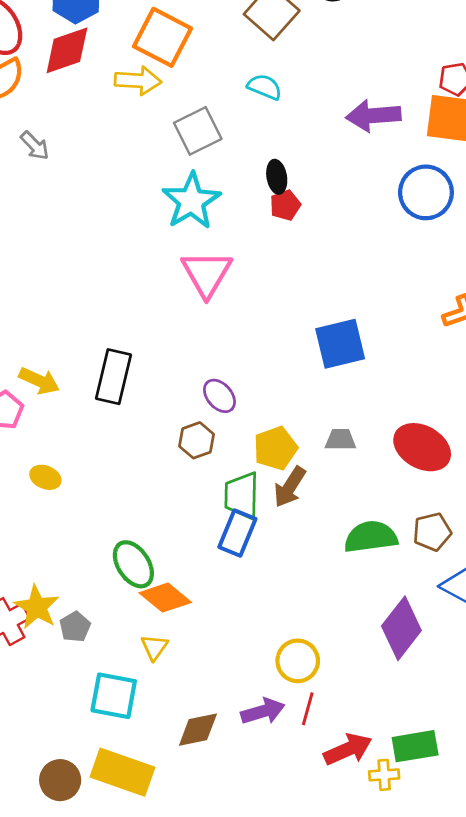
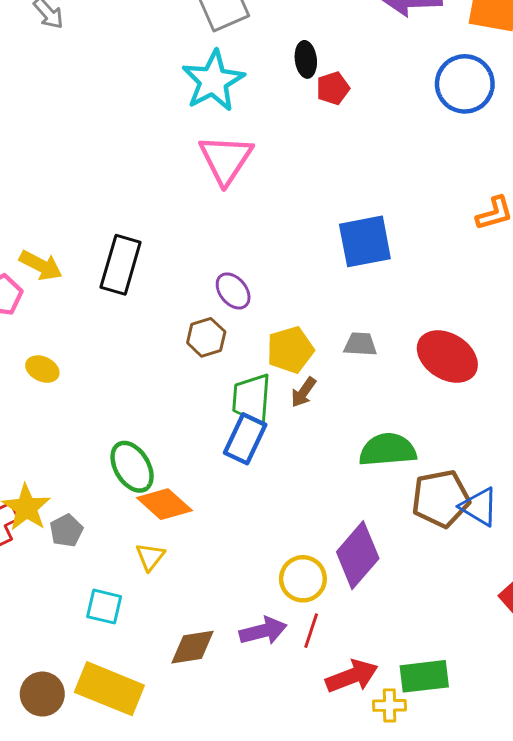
red pentagon: (285, 205) -> (333, 88), moved
brown arrow: (290, 487) -> (304, 392), size x0.7
brown pentagon: (432, 532) -> (441, 499), moved, size x1.4
purple diamond: (401, 628) -> (358, 555), moved
cyan square: (114, 696) -> (104, 607), size x0.7

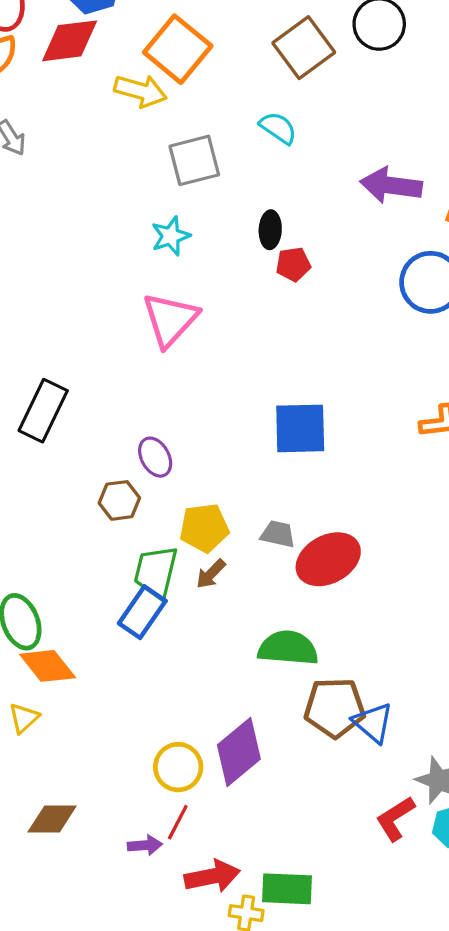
cyan star: (213, 81) -> (171, 236), size x0.6
red ellipse: (447, 356) -> (328, 559), moved, turned -70
purple arrow: (263, 631) -> (145, 845), moved, size x0.7

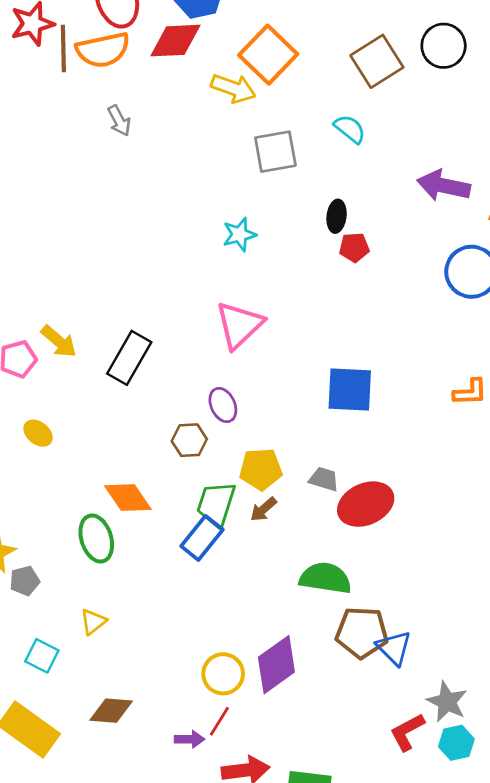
cyan star: (171, 236) -> (239, 234), moved
pink triangle: (170, 319) -> (239, 325), moved
orange diamond: (48, 666) -> (128, 498), moved

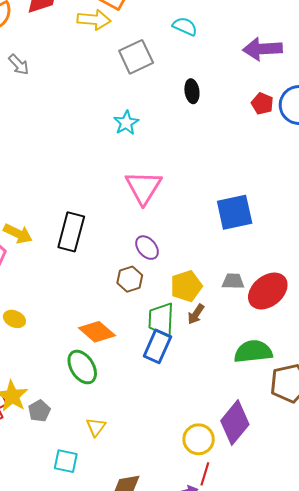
red pentagon: (354, 247) -> (262, 104), moved, turned -30
yellow ellipse: (38, 433) -> (14, 319), moved

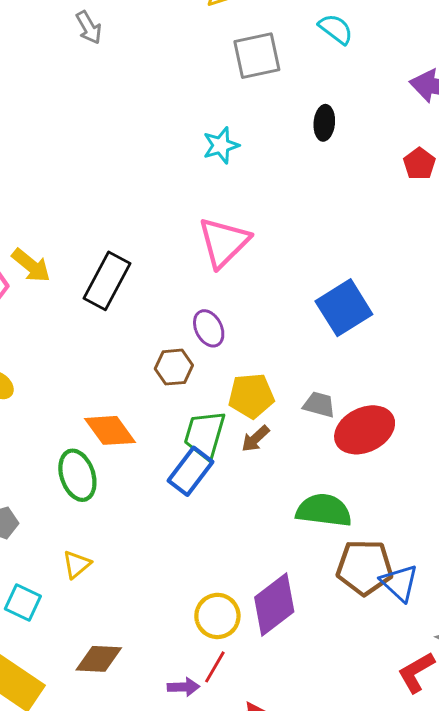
blue square: (235, 212) -> (344, 308), turned -33

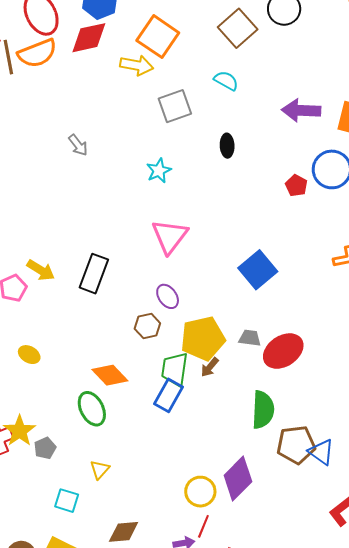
gray arrow: (89, 27) -> (78, 145), moved
red pentagon: (419, 164) -> (296, 186), moved
yellow pentagon: (251, 396) -> (203, 338), size x1.4
green semicircle: (324, 510) -> (263, 410), turned 93

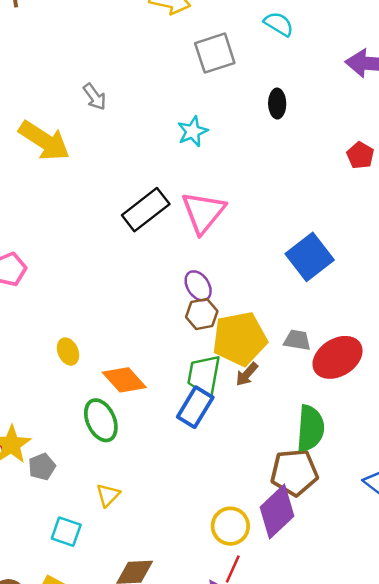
yellow arrow: (41, 270) -> (44, 141), moved, size x1.5
black rectangle: (94, 274) -> (146, 210), moved, turned 30
brown hexagon: (147, 326) -> (202, 314), moved
yellow ellipse: (29, 355) -> (68, 352), moved, turned 35
brown pentagon: (296, 445) -> (294, 472), moved

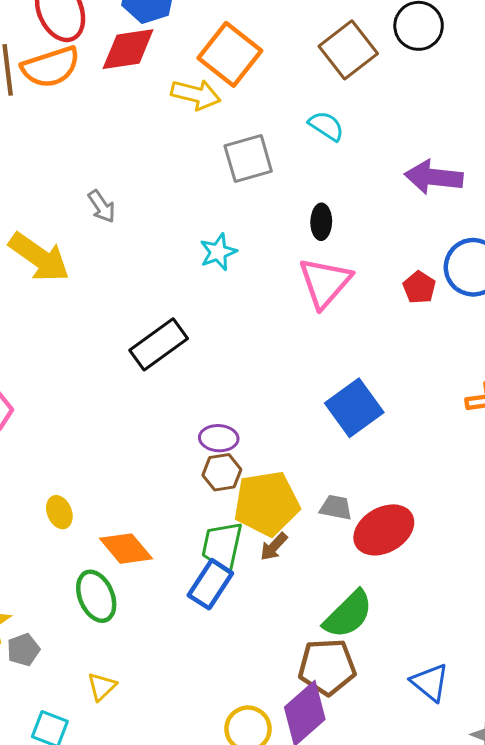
pink triangle: (203, 212) -> (325, 282), moved
purple ellipse: (198, 286) -> (219, 438), turned -56
green semicircle: (310, 428) -> (348, 614), turned 39

